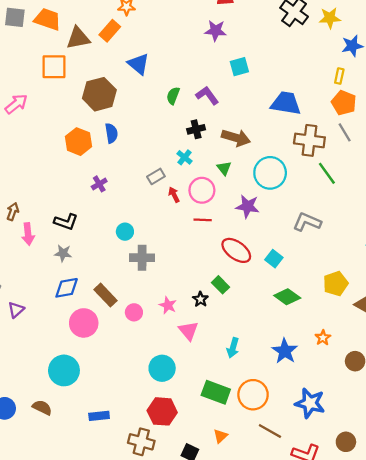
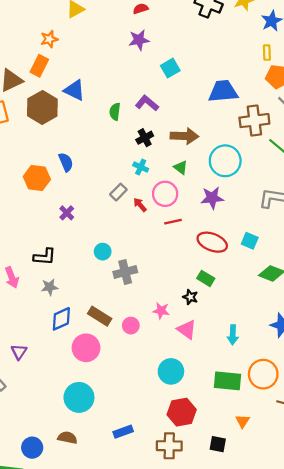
brown hexagon: (99, 94) -> (42, 107), moved

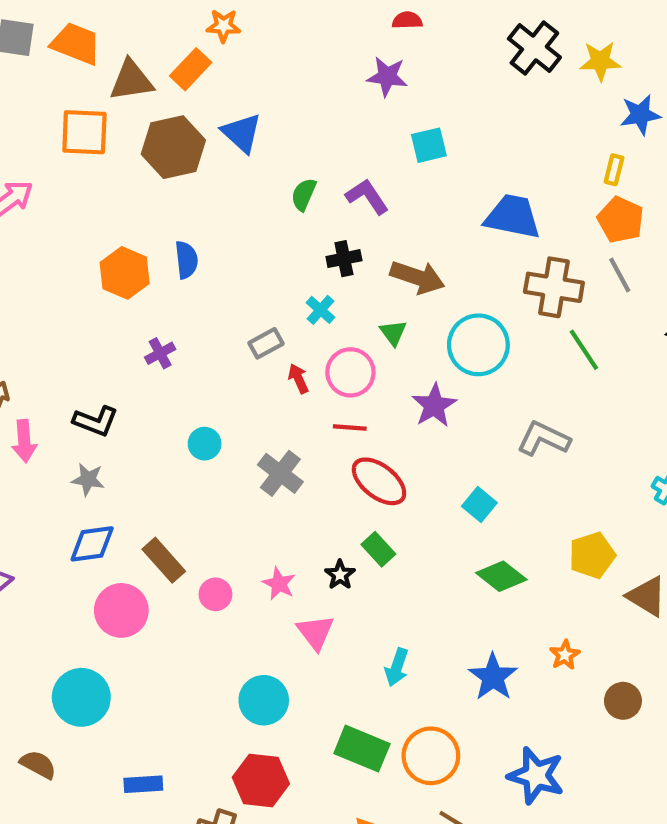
purple star: (212, 198) -> (434, 406), turned 30
red ellipse: (212, 242) -> (379, 481), moved
gray cross: (125, 272) -> (280, 473), moved, turned 35

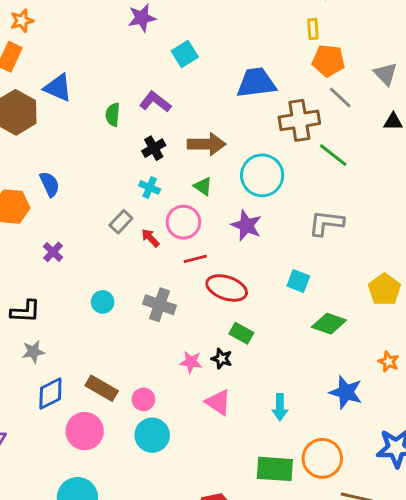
pink star: (279, 584) -> (191, 362), moved
cyan circle: (264, 700) -> (152, 435), moved

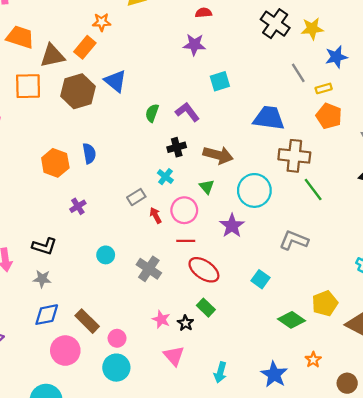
yellow rectangle: (313, 29) -> (324, 88), turned 63
gray line: (340, 97) -> (298, 73), moved
green diamond: (329, 324) -> (291, 320), moved

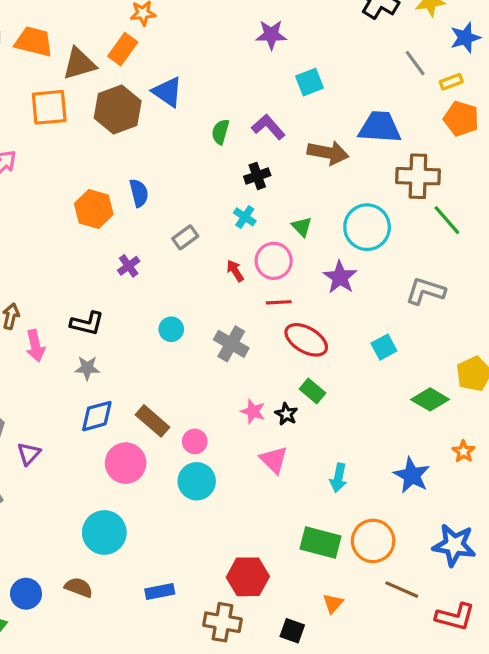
brown arrow: (218, 155) -> (328, 153), moved
gray rectangle: (136, 197) -> (185, 237), moved
cyan square: (260, 279) -> (384, 347), turned 30

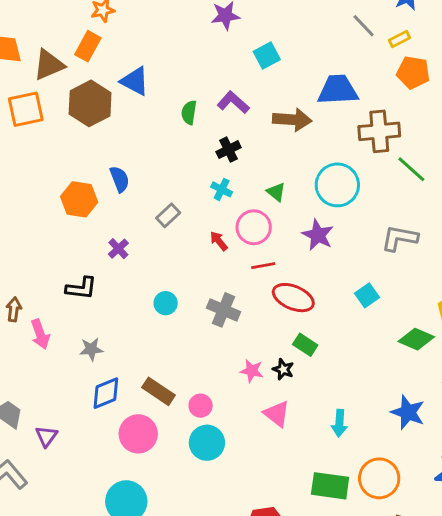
black L-shape: (87, 323) -> (81, 288), moved

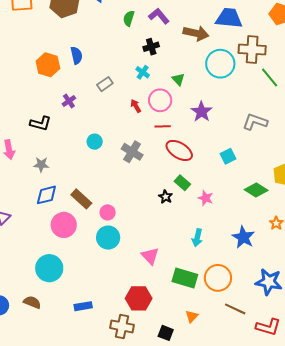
cyan circle: (337, 185) -> (220, 64), moved
pink star: (252, 371) -> (206, 198), moved
pink triangle: (277, 414) -> (150, 256), moved

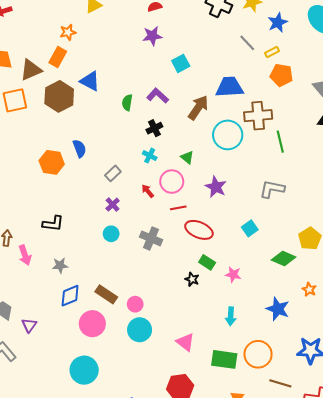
brown arrow: (196, 33) -> (198, 108), turned -60
green line: (270, 78) -> (280, 142), turned 35
purple cross: (69, 101) -> (113, 205), moved

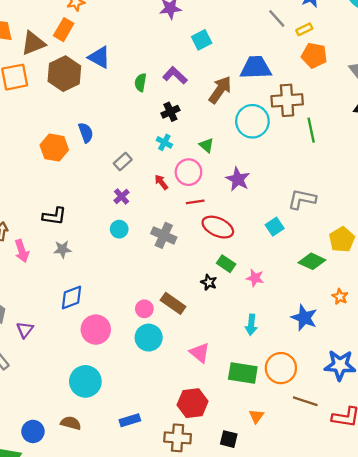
gray L-shape: (272, 189) -> (302, 199), moved
gray star: (60, 265) -> (62, 249), moved
brown rectangle: (106, 294) -> (173, 303), moved

